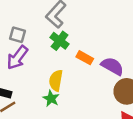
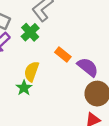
green cross: (60, 41) -> (30, 32), moved

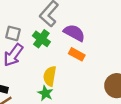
purple semicircle: (88, 67) -> (74, 33), moved

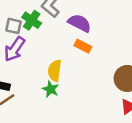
green cross: (41, 39) -> (32, 20), moved

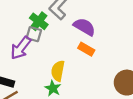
gray square: (14, 26) -> (34, 34), moved

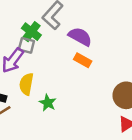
yellow semicircle: (58, 71) -> (26, 84), moved

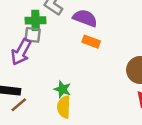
green cross: (31, 32) -> (36, 20), turned -30
yellow semicircle: (26, 84) -> (64, 107), moved

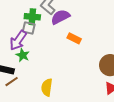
purple semicircle: (85, 18) -> (60, 17), moved, turned -54
green star: (62, 89) -> (23, 55), moved

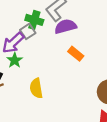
gray square: (29, 28) -> (28, 31), turned 32
yellow semicircle: (47, 87) -> (36, 88), moved, turned -30

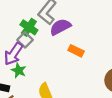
green cross: (34, 20) -> (29, 27), turned 30

